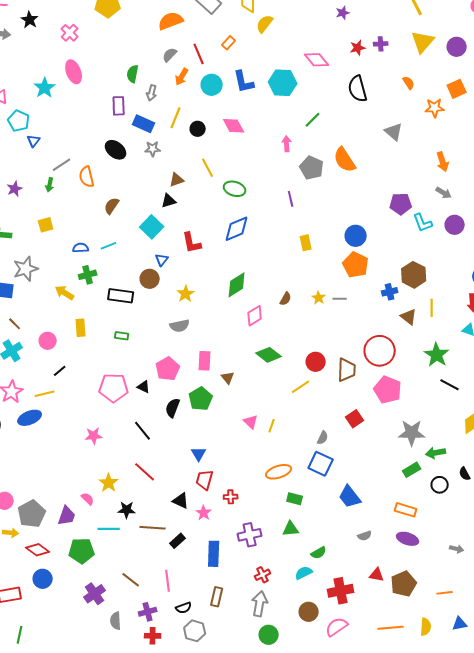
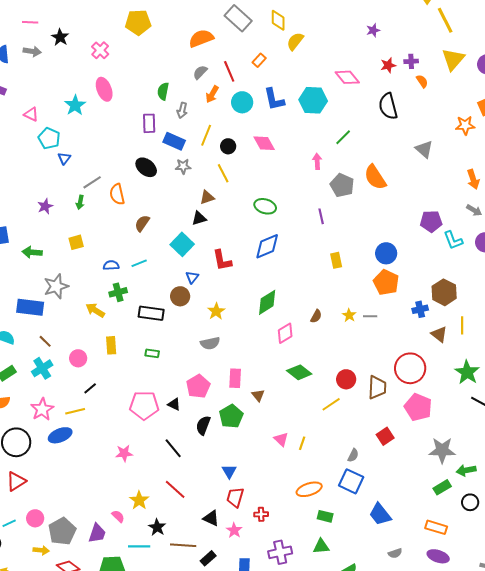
orange semicircle: (409, 83) -> (422, 81), moved
yellow line: (208, 168) -> (223, 173), moved
black star: (127, 510) -> (157, 527), turned 30

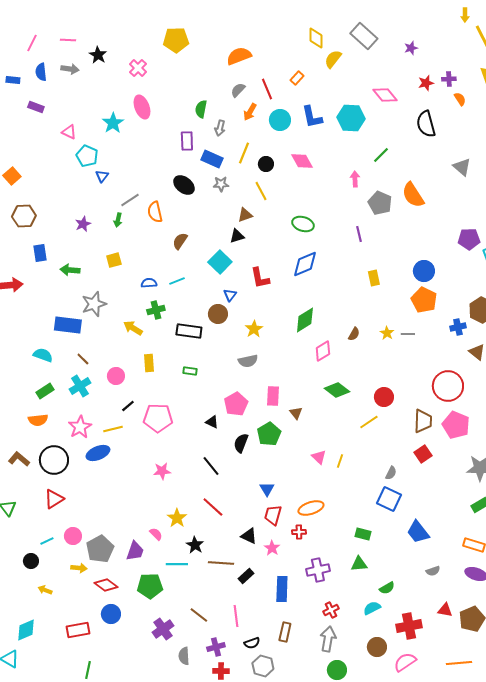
gray rectangle: (238, 18) -> (364, 36), moved
brown trapezoid: (377, 387) -> (423, 421), moved
pink pentagon: (144, 405) -> (158, 418), moved
orange ellipse: (309, 489) -> (311, 508), moved

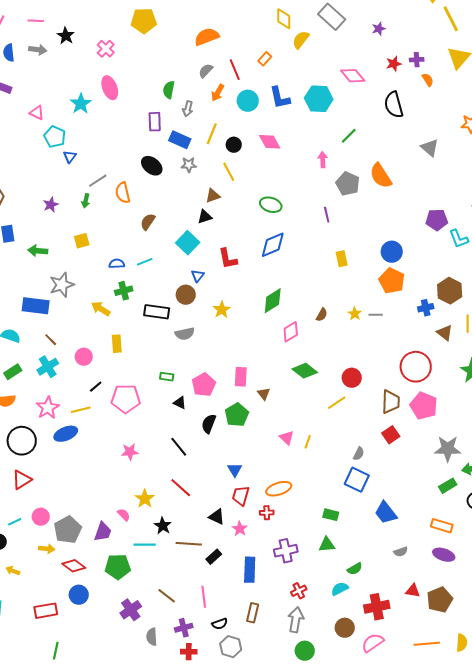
gray semicircle: (248, 361) -> (185, 334), moved
green rectangle: (190, 371) -> (167, 377), moved

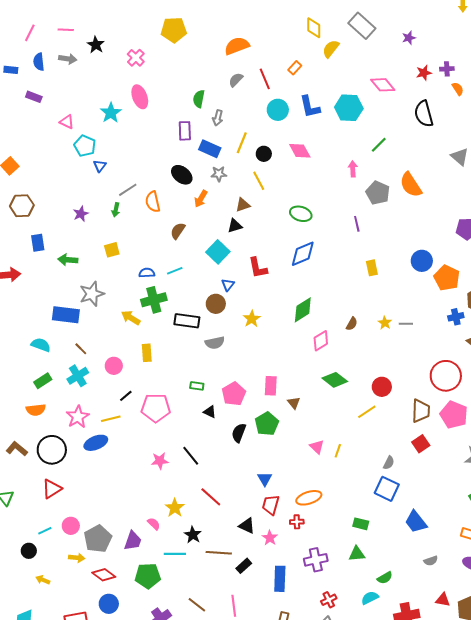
orange arrow: (218, 93) -> (201, 199), moved
orange pentagon: (392, 281) -> (447, 278), moved
green cross: (124, 291) -> (154, 300), size x1.4
black line: (179, 447) -> (191, 456), moved

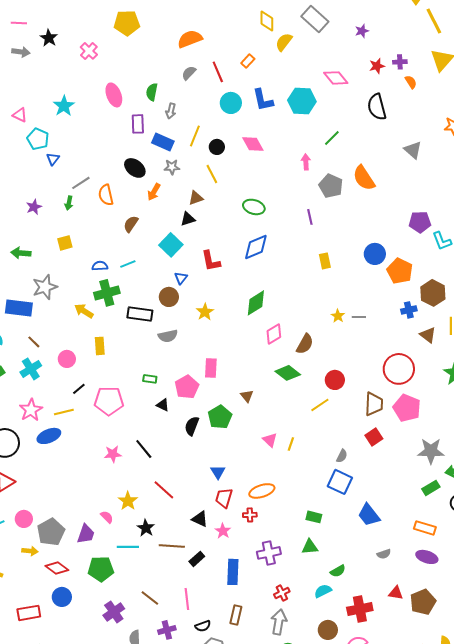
pink ellipse: (140, 97) -> (114, 95), moved
brown semicircle: (352, 324) -> (305, 344), moved, size x1.5
pink rectangle: (271, 386) -> (211, 368), moved

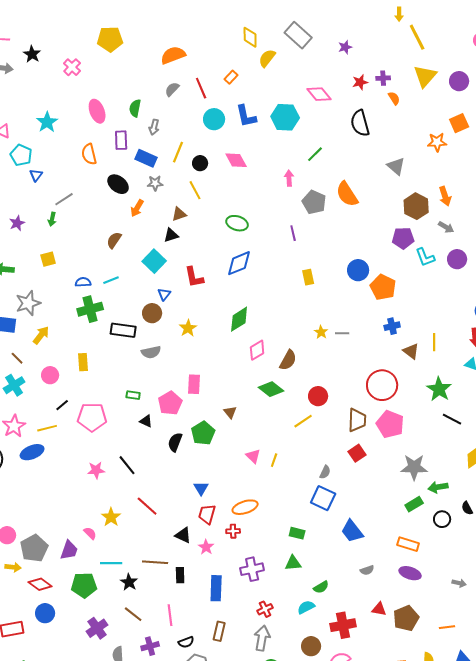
orange semicircle: (106, 195) -> (89, 154), moved
brown hexagon: (433, 293) -> (416, 206), moved
yellow arrow: (84, 311) -> (41, 335), moved, turned 96
black star: (146, 528) -> (129, 582), moved
black rectangle: (197, 559) -> (180, 575), turned -49

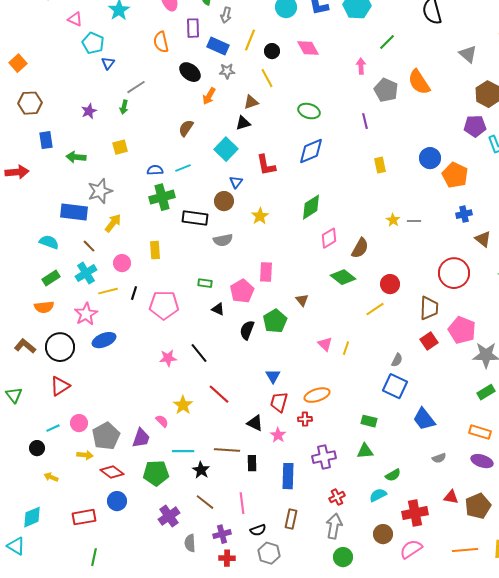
black line: (62, 405) -> (134, 293), turned -32
pink pentagon: (390, 424) -> (462, 330), moved
yellow line: (47, 428) -> (108, 291), moved

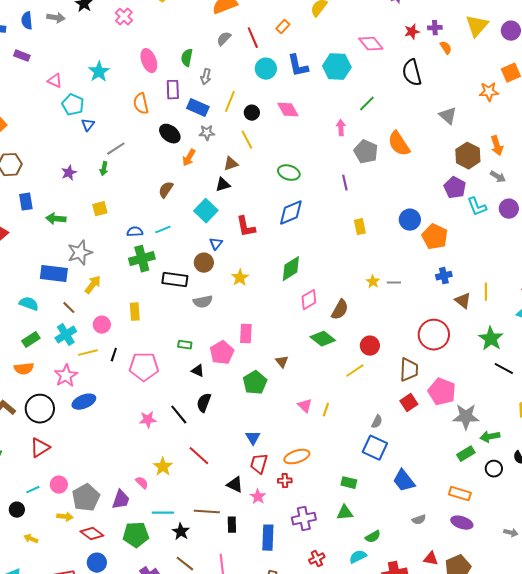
purple pentagon: (475, 126) -> (455, 188), turned 30
black semicircle: (247, 330) -> (204, 403), moved

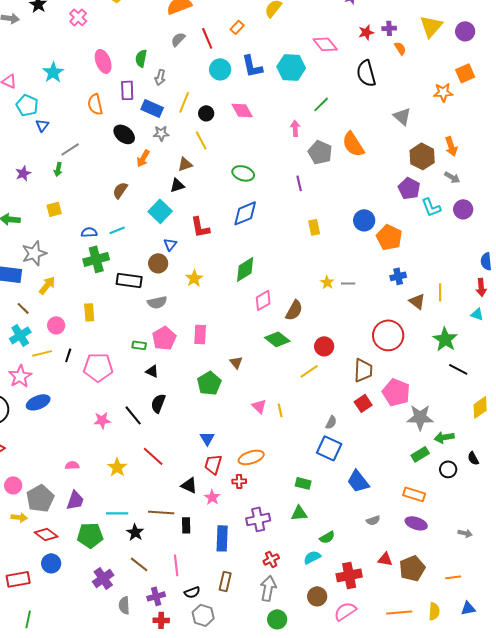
pink pentagon: (222, 353) -> (164, 338), moved
yellow line: (326, 410) -> (280, 410), turned -32
pink semicircle: (142, 483) -> (72, 465), moved, turned -48

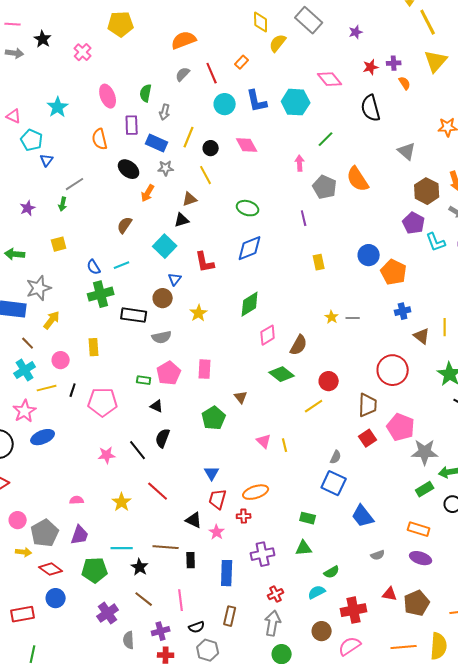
blue semicircle: (89, 232) -> (94, 267), turned -119
yellow semicircle: (434, 611) -> (439, 646), size x1.5

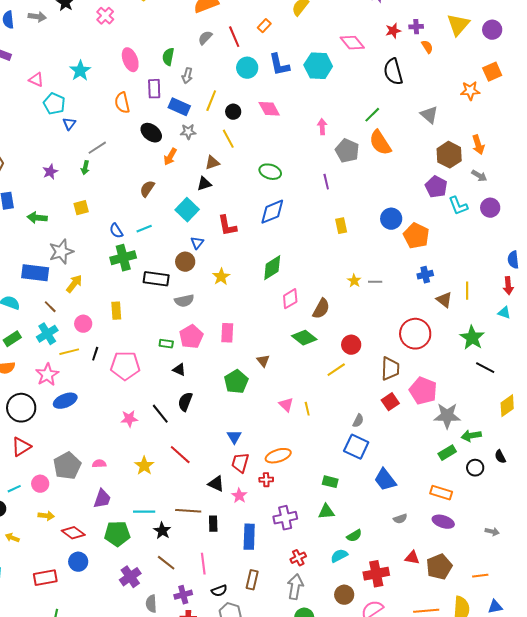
green line: (326, 139) -> (372, 115), moved
gray pentagon: (45, 533) -> (67, 466), moved

